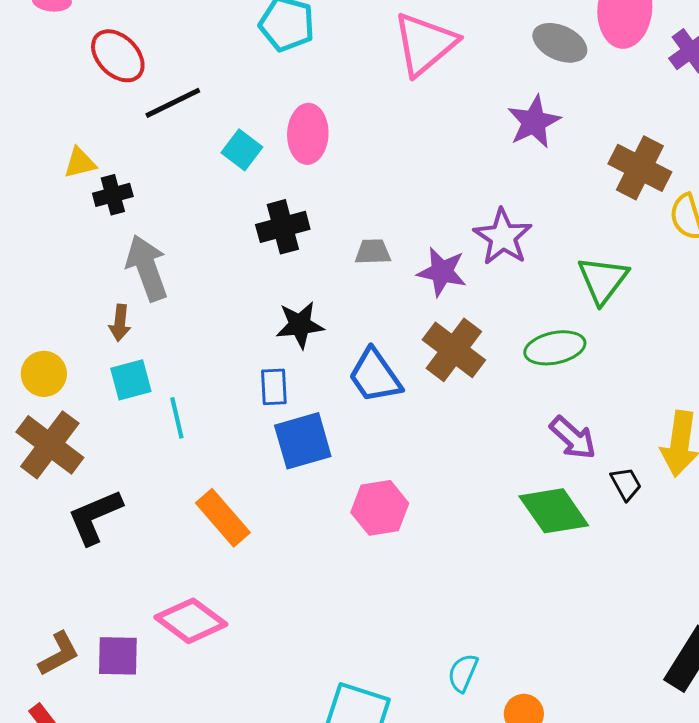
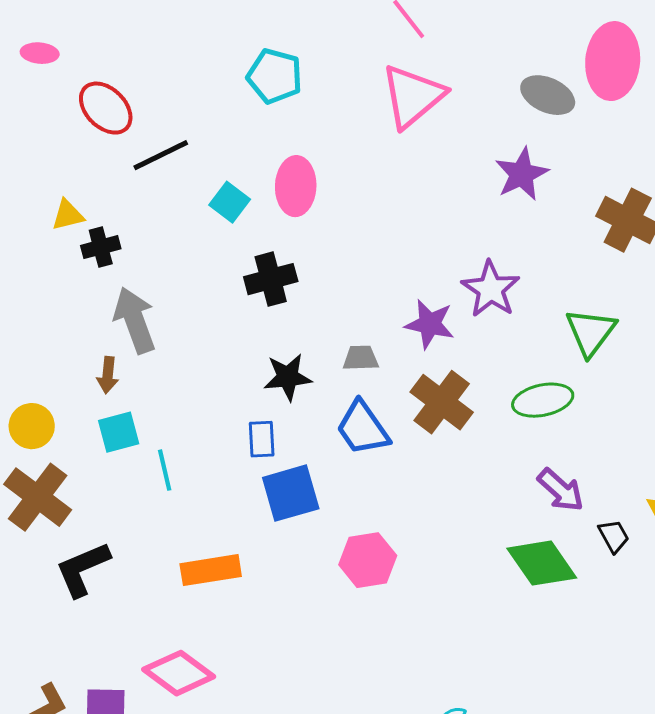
gray trapezoid: (373, 252) -> (361, 358), moved
orange rectangle: (223, 518) -> (211, 570), turned -58

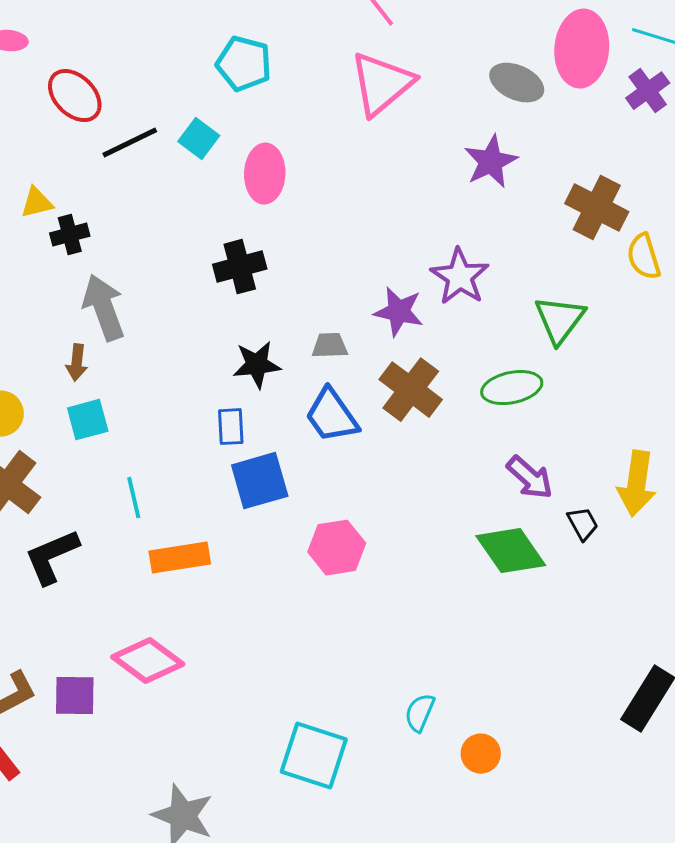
cyan square: (230, 202) -> (199, 139), moved
cyan line: (165, 470) -> (134, 498), moved

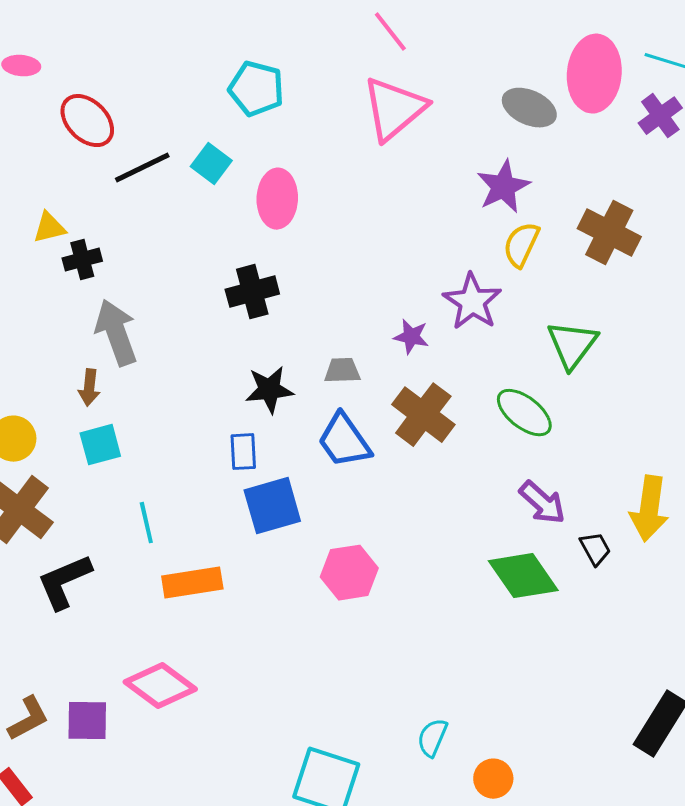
yellow semicircle: (644, 257) -> (521, 245), moved, turned 42
purple star: (399, 312) -> (411, 337), size x0.7
green ellipse: (512, 388) -> (524, 413), turned 50

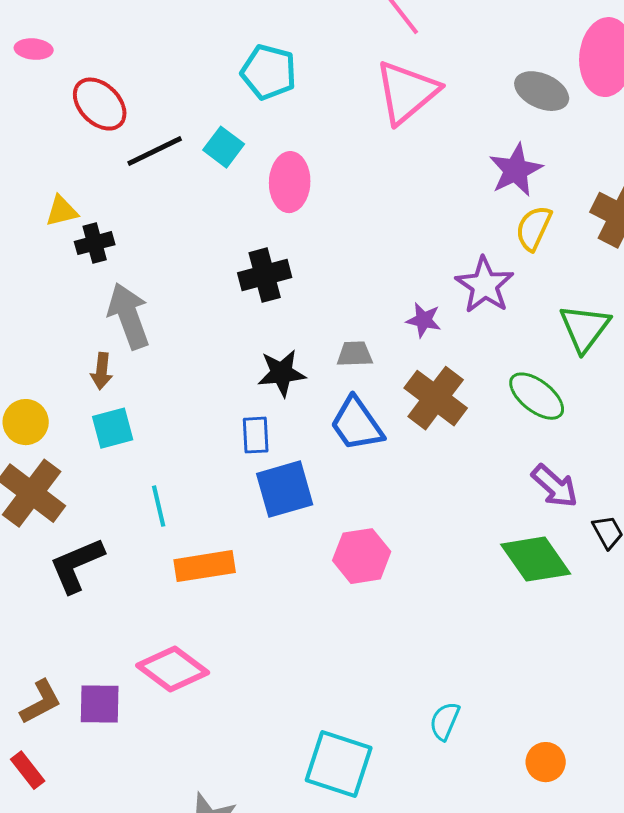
orange circle: (493, 779) -> (546, 762), moved

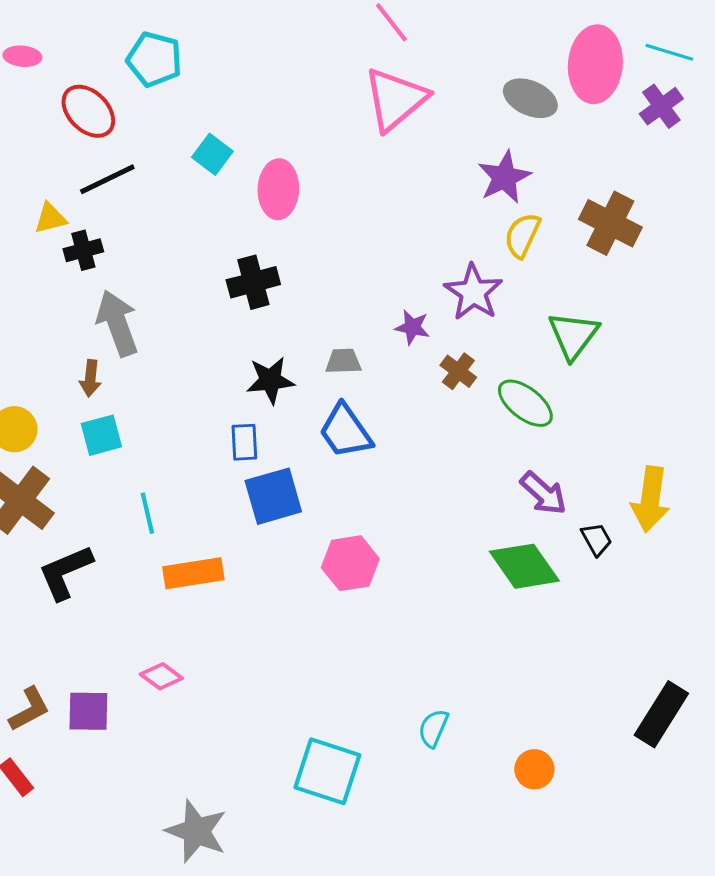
cyan pentagon: (269, 72) -> (154, 59), moved
black line: (155, 151) -> (107, 179), moved
brown cross: (436, 398) -> (458, 371), moved, size x0.6
pink diamond: (173, 669) -> (161, 676), size x0.6

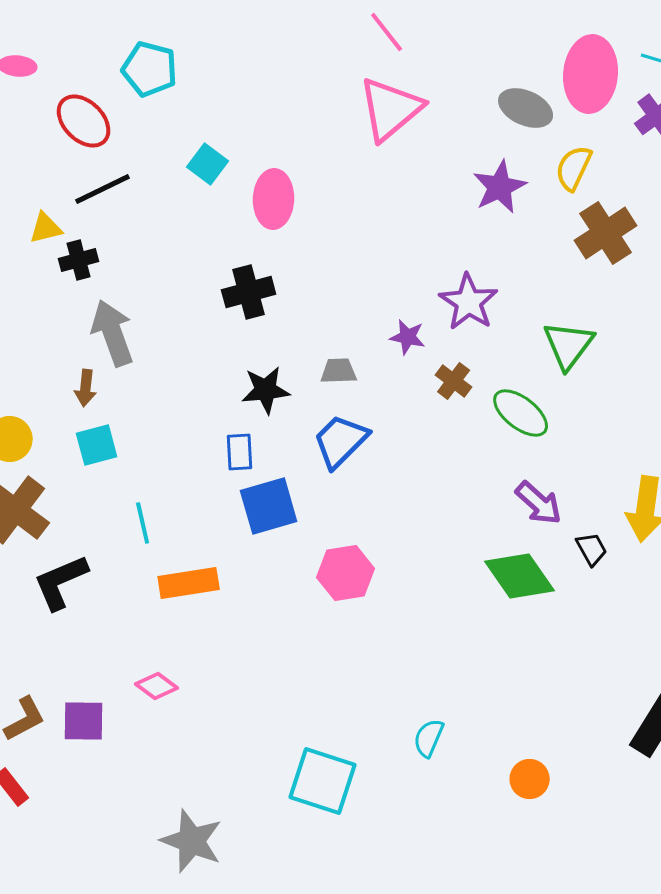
brown cross: (610, 223) -> (606, 233), turned 30
yellow semicircle: (522, 235) -> (574, 168), moved
blue trapezoid: (345, 431) -> (341, 441), turned 80

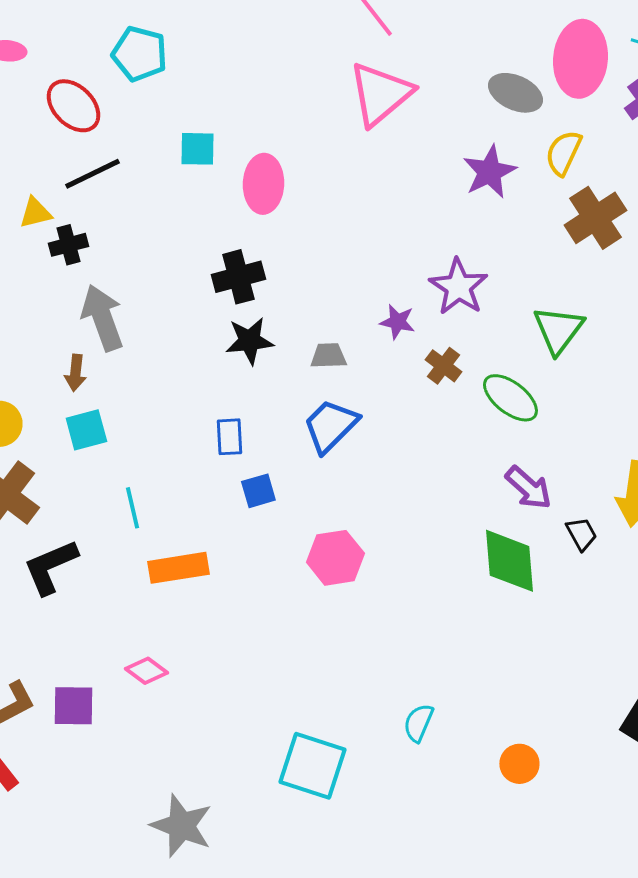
cyan square: (208, 164) -> (197, 149), turned -36
black star: (266, 390) -> (249, 341), moved
blue square: (269, 506) -> (258, 491), size x0.6
green diamond: (520, 576) -> (509, 561), turned 30

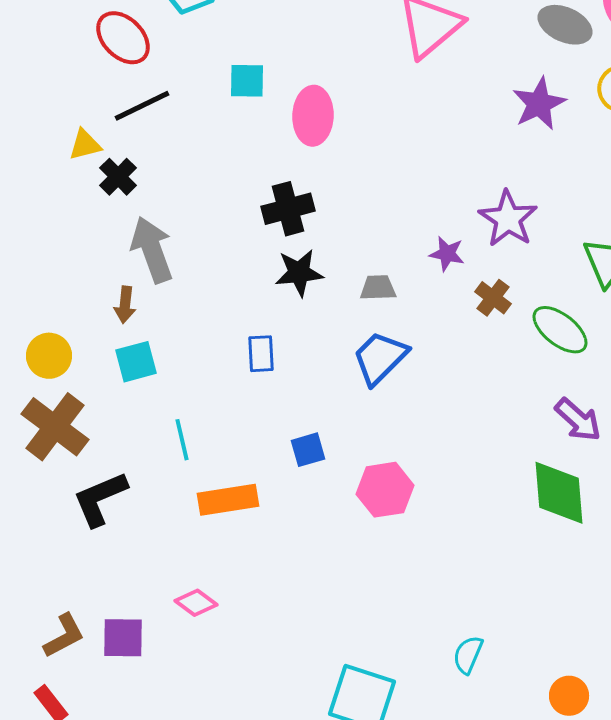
black cross: (68, 245) -> (118, 177), turned -30
blue rectangle: (229, 437) -> (261, 354), moved
blue square: (258, 491) -> (308, 450), moved

